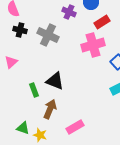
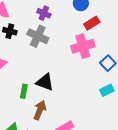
purple cross: (69, 12) -> (44, 13), moved
green rectangle: (34, 90) -> (24, 91), turned 32

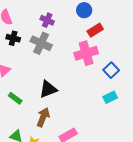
black triangle: (45, 82) -> (48, 89), turned -42
green rectangle: (24, 91) -> (15, 98), moved, turned -64

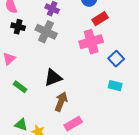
cyan rectangle: (110, 97) -> (115, 86), turned 40
brown arrow: (43, 117) -> (61, 102), moved

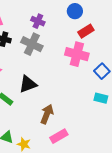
pink cross: (91, 42) -> (77, 54), turned 30
black triangle: (53, 78) -> (28, 84), moved

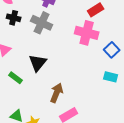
black triangle: (28, 84) -> (38, 63), turned -30

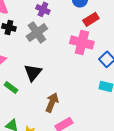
gray cross: (42, 23) -> (37, 32), turned 30

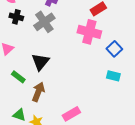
brown arrow: (52, 102) -> (38, 92), moved

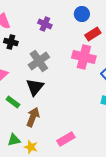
gray cross: (44, 22) -> (39, 61), moved
green triangle: (19, 115) -> (14, 140), turned -32

